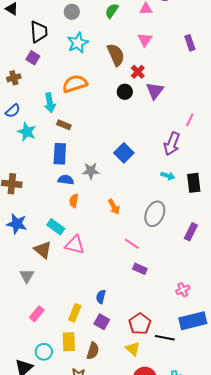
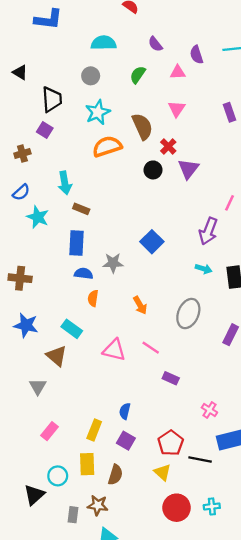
orange semicircle: (75, 84) -> (107, 146), moved
pink line: (132, 244) -> (151, 348), moved
pink triangle: (75, 245) -> (114, 350), moved
pink cross: (183, 290) -> (209, 410), moved, turned -32

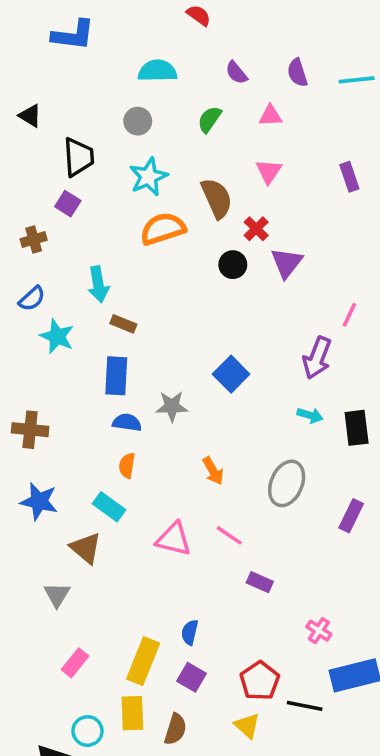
purple semicircle: (197, 55) -> (297, 73), moved
orange semicircle: (93, 298) -> (127, 466), moved
yellow rectangle: (94, 430) -> (143, 661), size x1.4

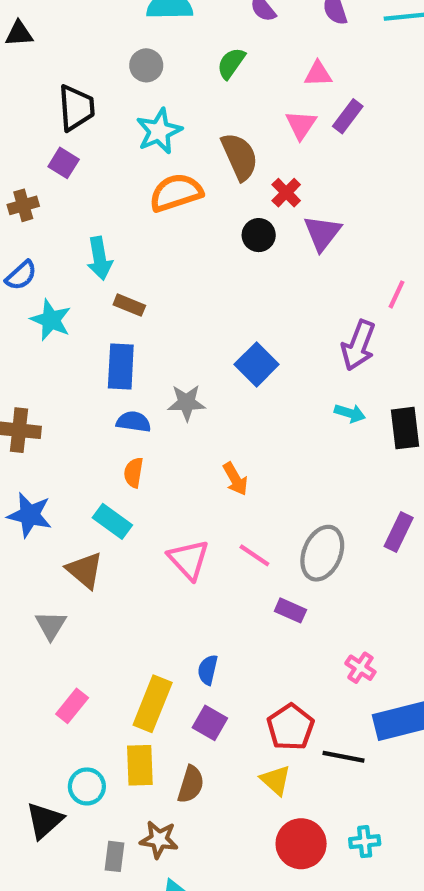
black triangle: (30, 116) -> (19, 34), moved, turned -35
pink triangle: (270, 116) -> (318, 74), moved
purple rectangle: (349, 177) -> (348, 116), moved, turned 56
gray ellipse: (287, 483) -> (322, 553), moved
pink triangle: (174, 539) -> (189, 560), turned 33

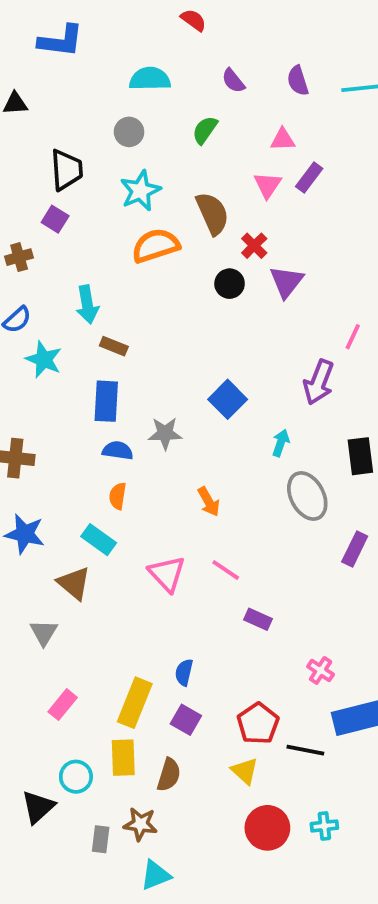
cyan arrow: (350, 413) -> (281, 443), moved, turned -88
gray ellipse: (322, 553) -> (307, 496), moved, turned -51

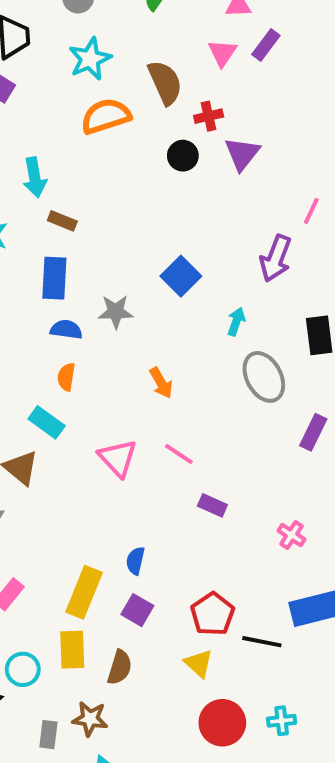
red cross: (254, 246) -> (209, 116), turned 32
pink cross: (321, 670) -> (292, 535), moved

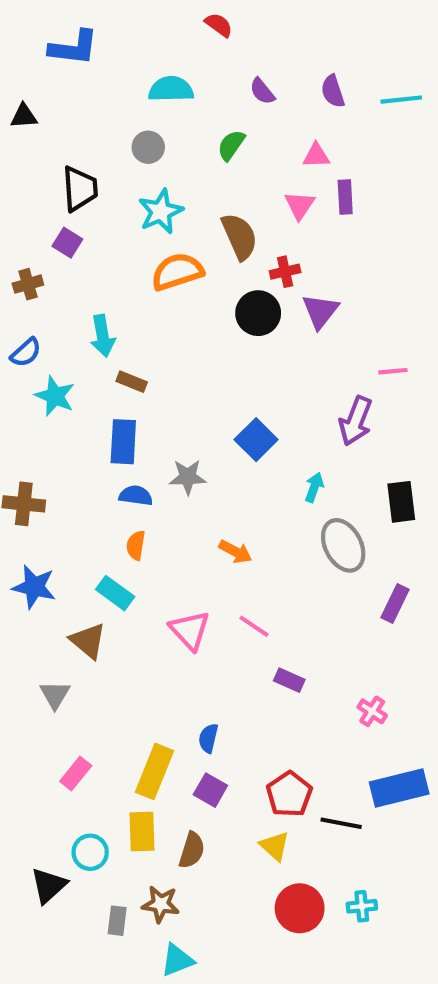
purple rectangle: (266, 45) -> (345, 197), turned -40
black circle: (183, 156) -> (258, 313), size x1.4
pink line: (311, 211) -> (393, 371), turned 60
orange arrow: (161, 383) -> (235, 552), turned -32

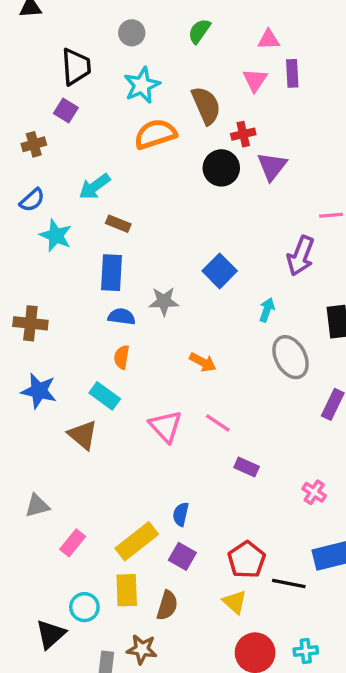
cyan arrow: (103, 336) -> (95, 187), turned 64
gray triangle: (55, 695) -> (37, 506), moved, turned 44
yellow rectangle: (154, 771) -> (137, 541), turned 30

